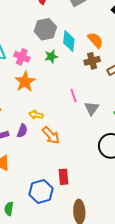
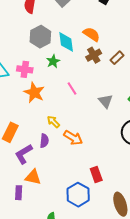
pink line: (73, 95) -> (72, 89), moved
yellow arrow: (36, 115) -> (53, 122), turned 48

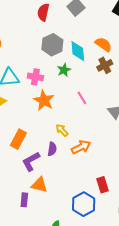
orange arrow: (73, 138) -> (81, 147), turned -60

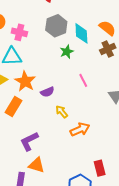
pink cross: (35, 77) -> (19, 32), moved
orange star: (44, 100) -> (25, 81), moved
orange rectangle: (18, 139) -> (14, 106), moved
purple semicircle: (52, 149) -> (47, 92), moved, turned 56

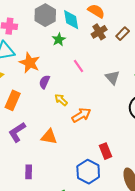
orange star: (25, 81) -> (30, 63), moved
purple semicircle: (47, 92) -> (44, 82), turned 144
purple L-shape: (29, 141) -> (17, 132), moved
orange triangle: (37, 165) -> (49, 137), moved

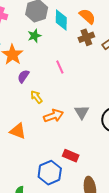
green star: (59, 39) -> (34, 36), moved
gray triangle: (112, 77) -> (82, 112), moved
red rectangle: (106, 151) -> (71, 156), turned -56

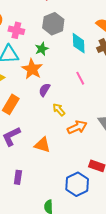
cyan diamond: (61, 20) -> (79, 43), moved
green star: (34, 36) -> (42, 49), moved

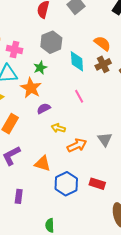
purple semicircle: (44, 90) -> (44, 109), turned 32
yellow arrow: (59, 110) -> (58, 128), turned -32
blue hexagon: (77, 184) -> (66, 184), moved

